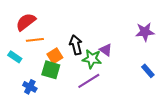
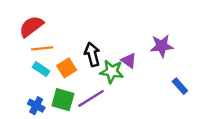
purple star: (145, 32) -> (162, 46), moved
cyan rectangle: (15, 57) -> (41, 69), moved
green square: (51, 70) -> (63, 100), moved
purple line: (89, 81) -> (91, 98), moved

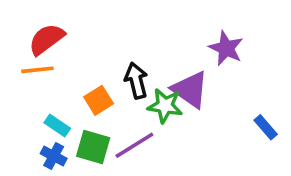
purple star: (162, 46) -> (226, 48), moved, turned 30
orange line: (42, 48) -> (37, 70), moved
purple triangle: (129, 61) -> (190, 90), size x1.6
cyan rectangle: (41, 69) -> (57, 125), moved

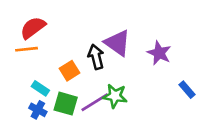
purple star: (226, 48) -> (159, 53), moved
purple triangle: (190, 90) -> (117, 43), moved
green star: (165, 106) -> (115, 96), moved

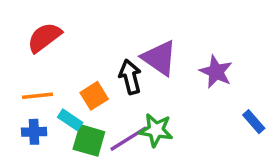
orange line: (26, 49) -> (37, 96), moved
cyan rectangle: (40, 88) -> (70, 120), moved
blue cross: (38, 110) -> (34, 132), moved, turned -30

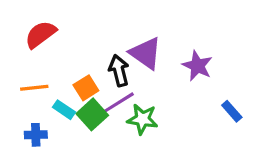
blue cross: (34, 132) -> (36, 135), moved
purple line: (128, 139) -> (117, 103), moved
green square: (89, 140) -> (92, 114), moved, turned 32

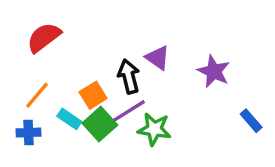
purple triangle: (146, 53) -> (158, 58), size x0.7
orange line: (34, 88) -> (37, 95), turned -44
blue cross: (36, 135) -> (28, 133), moved

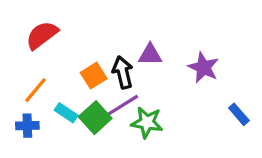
purple triangle: (158, 58) -> (150, 55), turned -35
orange square: (93, 95) -> (94, 76), moved

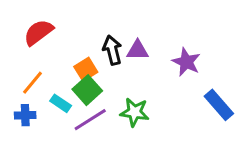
black arrow: (123, 72) -> (112, 50), moved
purple line: (121, 106) -> (90, 120), moved
blue rectangle: (239, 114) -> (219, 105), size x1.5
green square: (95, 118) -> (87, 90), moved

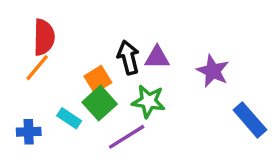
red semicircle: (38, 32) -> (44, 37), turned 128
orange line: (33, 83) -> (37, 68), moved
green star: (135, 112) -> (149, 101), moved
purple line: (90, 120) -> (127, 137), moved

